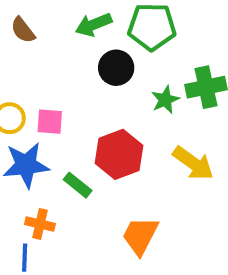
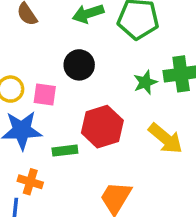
black circle: (116, 68) -> (79, 65), moved
green rectangle: (78, 185) -> (65, 151), turned -50

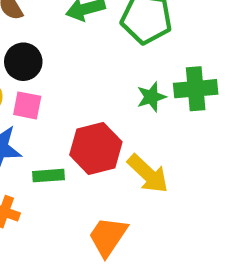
black circle: (79, 65) -> (23, 62), moved
yellow arrow: (166, 138) -> (148, 174), moved

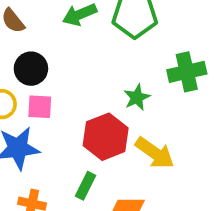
green star: (151, 97) -> (137, 97), moved
green rectangle: (49, 176) -> (86, 186), moved, turned -52

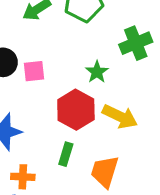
pink square: (40, 107) -> (34, 71), moved

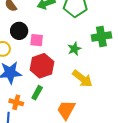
red hexagon: (76, 110) -> (42, 66), moved
green rectangle: (66, 154) -> (37, 93), moved

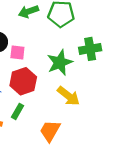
green star: (74, 49) -> (60, 63), size x1.6

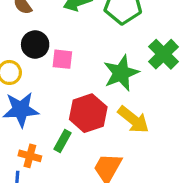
green cross: (90, 49) -> (163, 54), turned -35
red hexagon: (23, 81) -> (88, 113), moved

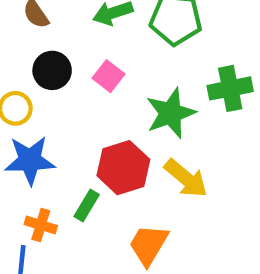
green cross: (163, 54) -> (230, 88), turned 32
pink square: (62, 59) -> (109, 76), moved, turned 30

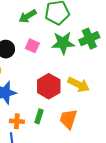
green star: (171, 113) -> (63, 43), moved, turned 30
green rectangle: (87, 206) -> (39, 116), moved

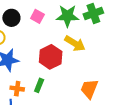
yellow arrow: (79, 85) -> (75, 44), moved
orange trapezoid: (68, 119) -> (89, 89), moved

